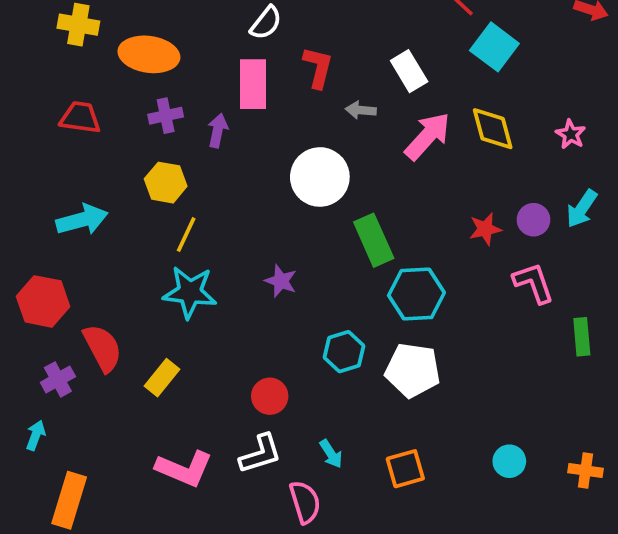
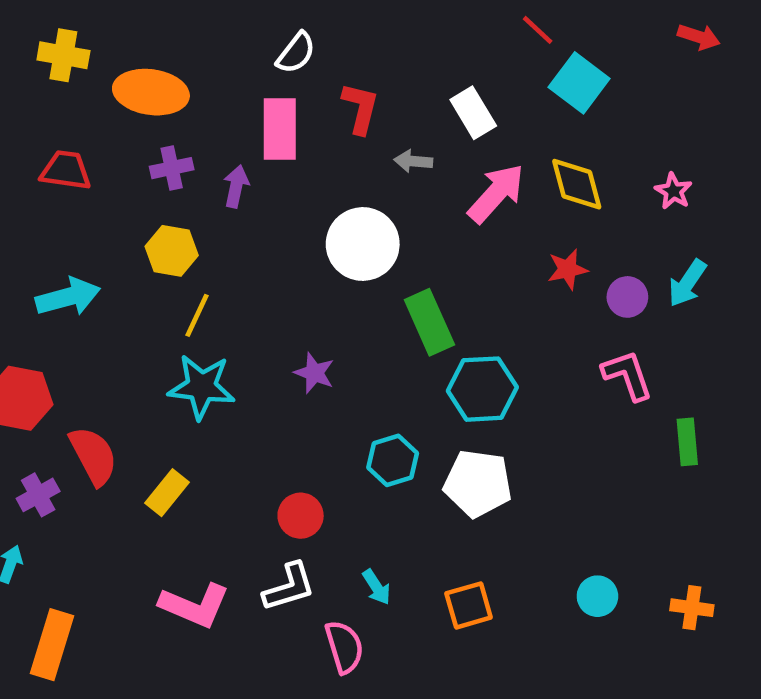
red star: (485, 229) -> (568, 269), moved

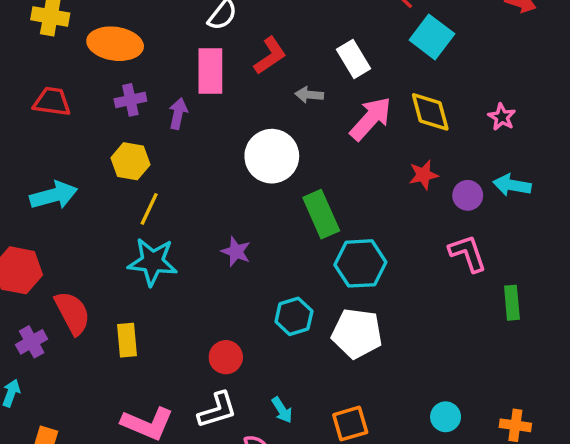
red L-shape: (360, 108) -> (270, 56), turned 42
cyan arrow: (687, 283) -> (512, 185), turned 66
yellow rectangle: (167, 493) -> (127, 340), turned -44

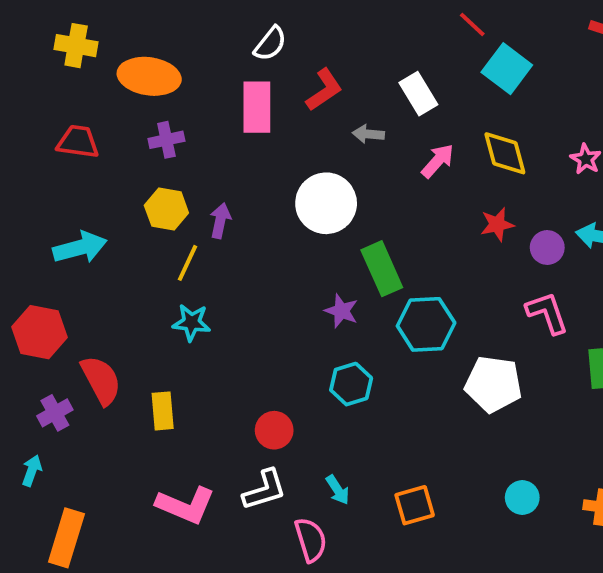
purple arrow: (178, 114) -> (220, 221), moved
pink arrow: (371, 119) -> (438, 161), size x0.7
purple star: (236, 252) -> (341, 311), moved
cyan star: (153, 262) -> (191, 323), size x0.7
white pentagon: (357, 333) -> (493, 384), moved

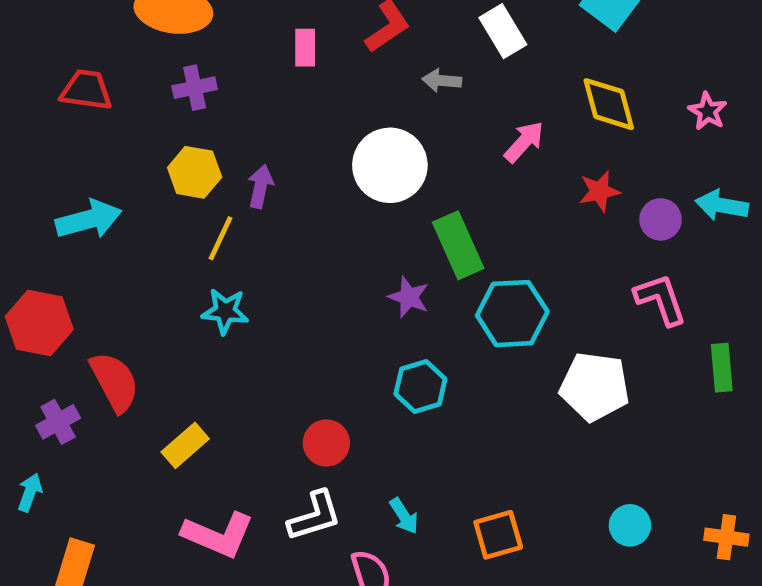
pink rectangle: (257, 107) -> (305, 48), size x0.6
pink arrow: (438, 161) -> (524, 142), moved
yellow rectangle: (163, 411) -> (185, 445), moved, turned 54

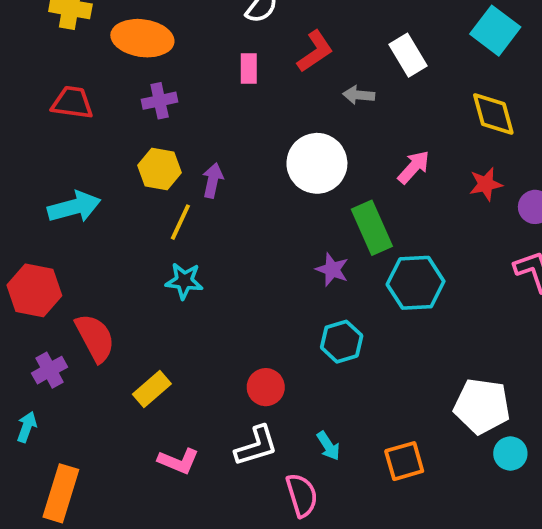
pink arrow: (524, 142) -> (414, 167), moved
white pentagon: (595, 387) -> (482, 406), moved
pink L-shape: (218, 535) -> (178, 461), size x0.7

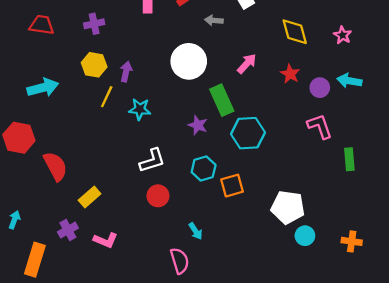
red star: (486, 184) -> (290, 74), turned -30
cyan star: (184, 281) -> (140, 109), moved
purple cross: (50, 370) -> (68, 230), moved
white L-shape: (256, 446) -> (152, 160), moved
orange square: (404, 461) -> (232, 186), moved

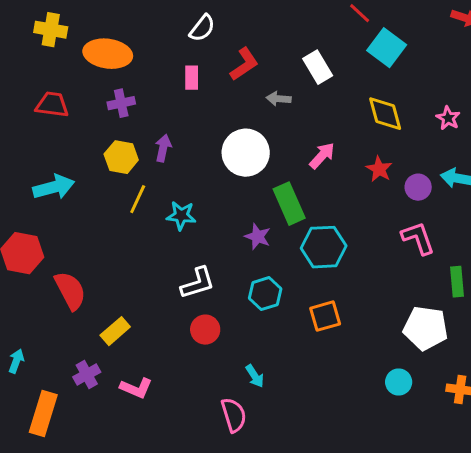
purple arrow: (126, 72) -> (163, 148), moved
orange square: (232, 186) -> (325, 316), moved
white pentagon: (288, 207) -> (426, 328), moved

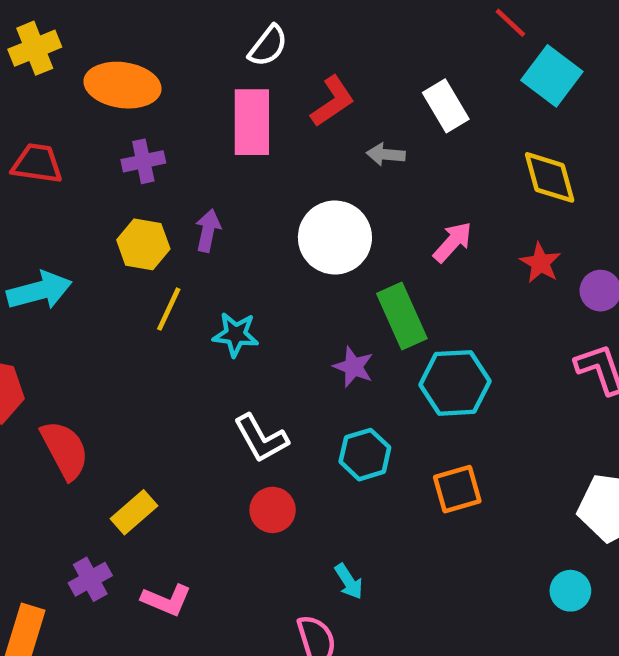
yellow cross: (51, 30) -> (35, 48), turned -32
pink rectangle: (192, 78) -> (252, 122), size x1.8
white L-shape: (198, 283) -> (261, 438), turned 78

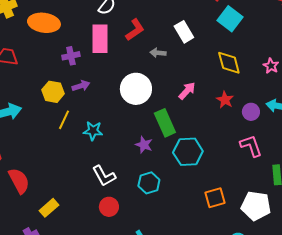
purple cross: (143, 161) -> (71, 56), moved
purple arrow: (208, 231) -> (81, 86), turned 60
orange square: (457, 489) -> (215, 198), moved

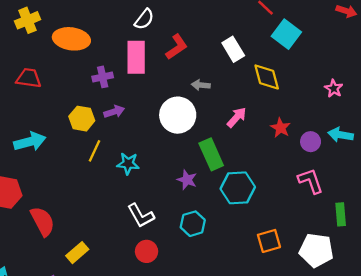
gray arrow: (158, 53) -> (201, 85), moved
yellow diamond: (229, 63) -> (267, 77), moved

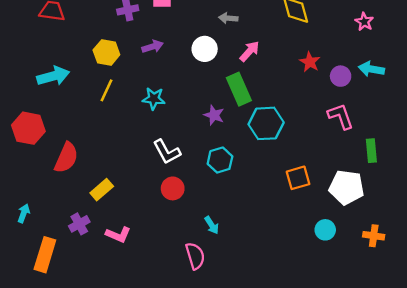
purple arrow: (114, 112) -> (153, 47), moved
white circle: (178, 115) -> (205, 49), size x0.7
pink arrow: (237, 117) -> (250, 51), moved
yellow line: (95, 151) -> (106, 90), moved
red semicircle: (43, 221) -> (66, 158), turned 52

